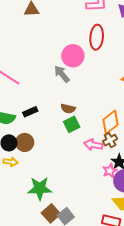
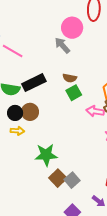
black rectangle: (30, 112) -> (34, 83), size x1.6

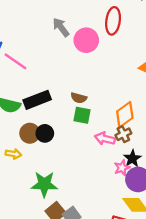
gray arrow: (62, 45) -> (61, 27), moved
green square: (74, 93) -> (82, 115), turned 35
black circle: (15, 113) -> (45, 133), moved

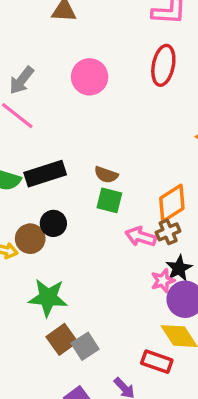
gray arrow: (61, 27) -> (21, 80), moved, turned -108
pink circle: (86, 40) -> (90, 77), moved
brown circle: (30, 133) -> (30, 239), moved

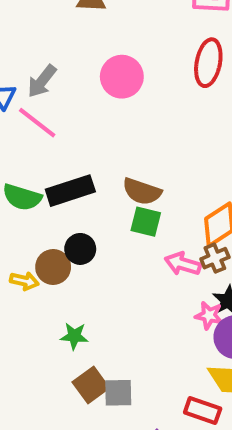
brown semicircle: (106, 175) -> (142, 191), size x1.4
pink star: (163, 281) -> (209, 315), turned 30
green star: (48, 298) -> (74, 336), size x0.6
gray square: (85, 346) -> (118, 393), turned 32

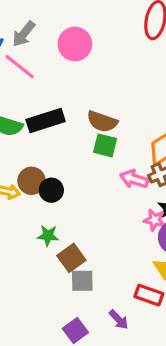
pink circle: (122, 77) -> (75, 44), moved
black circle: (80, 249) -> (51, 190), moved
brown square: (91, 385) -> (71, 258), moved

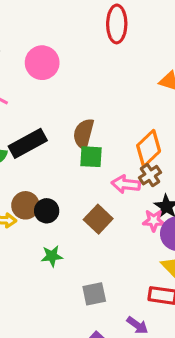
brown semicircle: (102, 122) -> (84, 134), turned 96
brown square: (71, 258) -> (98, 219), moved

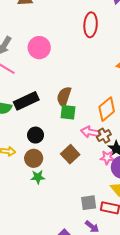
brown cross: (150, 175) -> (104, 136), moved
brown circle: (25, 205) -> (34, 158), moved
black circle: (47, 211) -> (36, 135), moved
gray square: (94, 294) -> (89, 203), moved

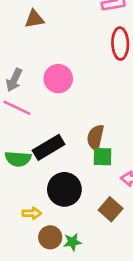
black circle: (36, 135) -> (64, 189), size x1.6
brown circle: (34, 158) -> (50, 237), moved

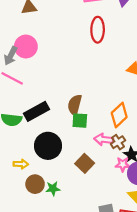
pink circle: (58, 79) -> (26, 47), moved

